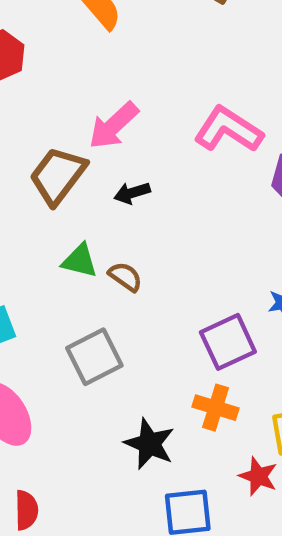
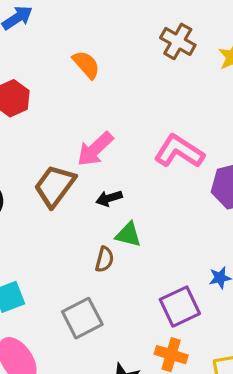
green triangle: (80, 261) -> (128, 235), moved
brown semicircle: (125, 277) -> (105, 259), turned 70

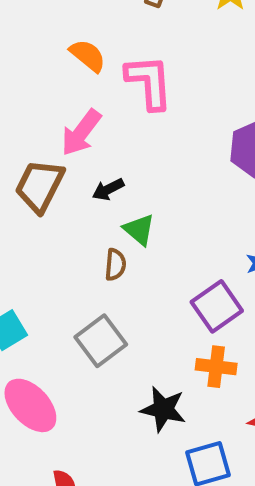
orange semicircle: (86, 65) -> (88, 56), moved
pink L-shape: (179, 151) -> (149, 82), moved, turned 63
green triangle: (128, 235) -> (139, 230), turned 36

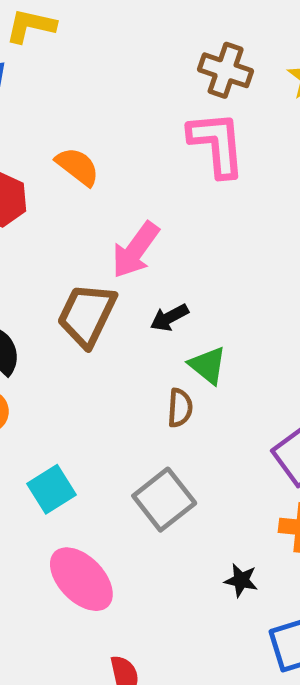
orange semicircle: (88, 56) -> (78, 167), moved
pink L-shape: (149, 82) -> (217, 144), moved
black star: (163, 409) -> (241, 580), size x0.6

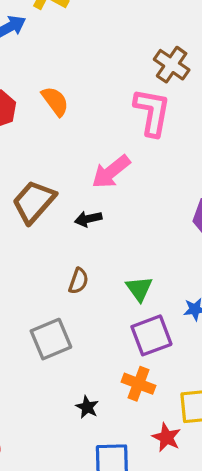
pink arrow: (135, 250) -> (111, 172), moved
green triangle: (208, 365) -> (139, 289), moved

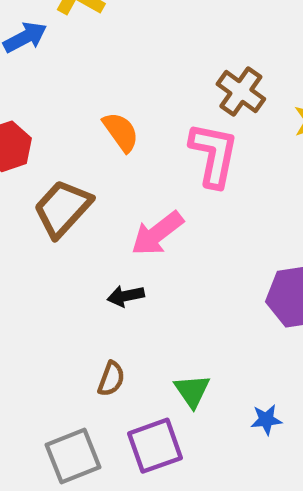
orange semicircle: (55, 101) -> (121, 132), moved
brown trapezoid: (34, 202) -> (63, 208), moved
purple square: (151, 335) -> (155, 446), moved

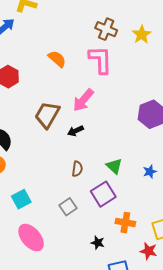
brown trapezoid: (63, 208) -> (47, 115), moved
gray square: (73, 456) -> (68, 207), size x0.7

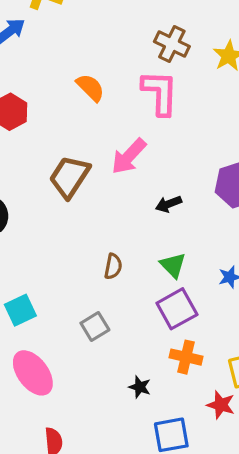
black arrow: (75, 131) -> (169, 204), moved
purple square: (103, 194) -> (177, 309), moved

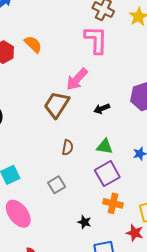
orange semicircle: (90, 88) -> (33, 44), moved
brown trapezoid: (69, 177) -> (57, 105), moved
green triangle: (173, 265) -> (105, 147), turned -36

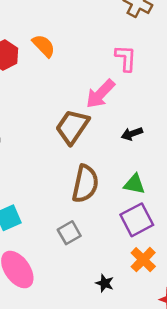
pink L-shape: (96, 40) -> (126, 58), moved, size x0.7
brown semicircle: (68, 147) -> (85, 184), size x1.8
orange cross: (113, 203) -> (143, 260), turned 30

